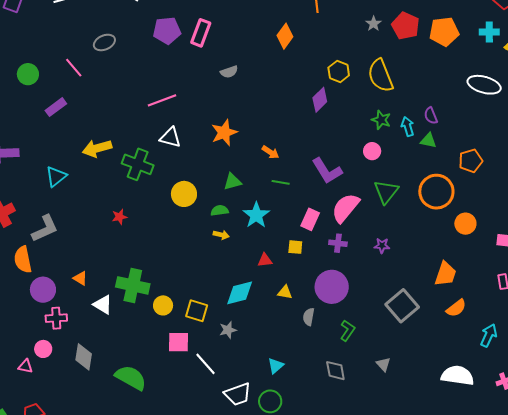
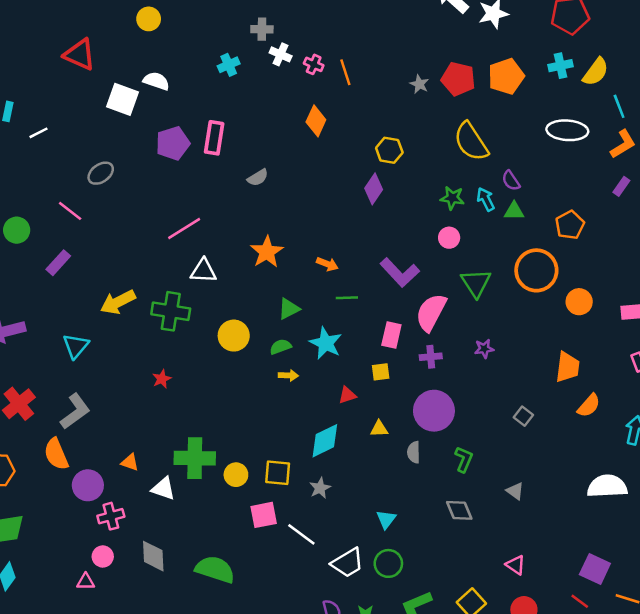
yellow semicircle: (380, 76) -> (471, 142), moved
gray square: (402, 306) -> (523, 416), size x0.5

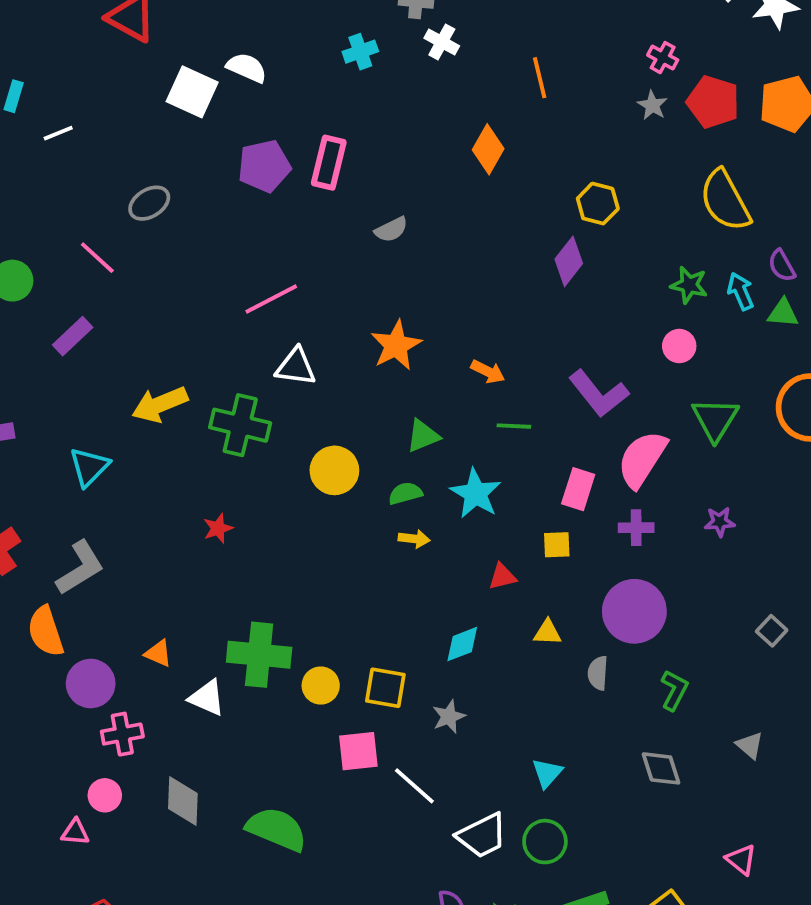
pink cross: (314, 64) -> (663, 58), moved
cyan diamond: (325, 441) -> (462, 644), size x0.7

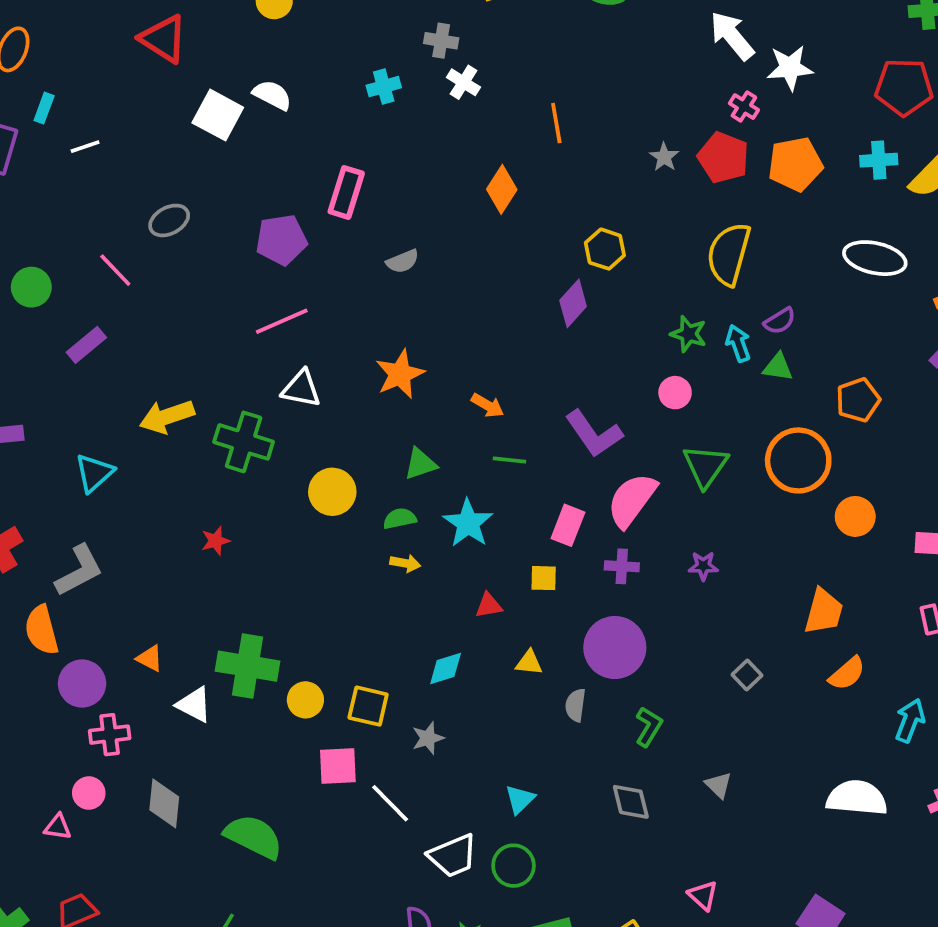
pink cross: (663, 58) -> (744, 107), moved
purple pentagon: (264, 166) -> (281, 240), moved
yellow semicircle: (725, 200) -> (729, 254), turned 40
purple semicircle: (782, 266) -> (780, 321), turned -96

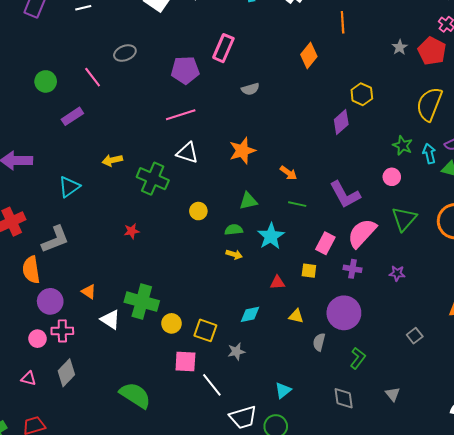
yellow arrow: (167, 417) -> (112, 160), size x0.7
yellow circle: (332, 492) -> (198, 211), size x0.7
pink circle: (89, 793) -> (37, 339), moved
gray diamond: (164, 803) -> (66, 373), moved, turned 32

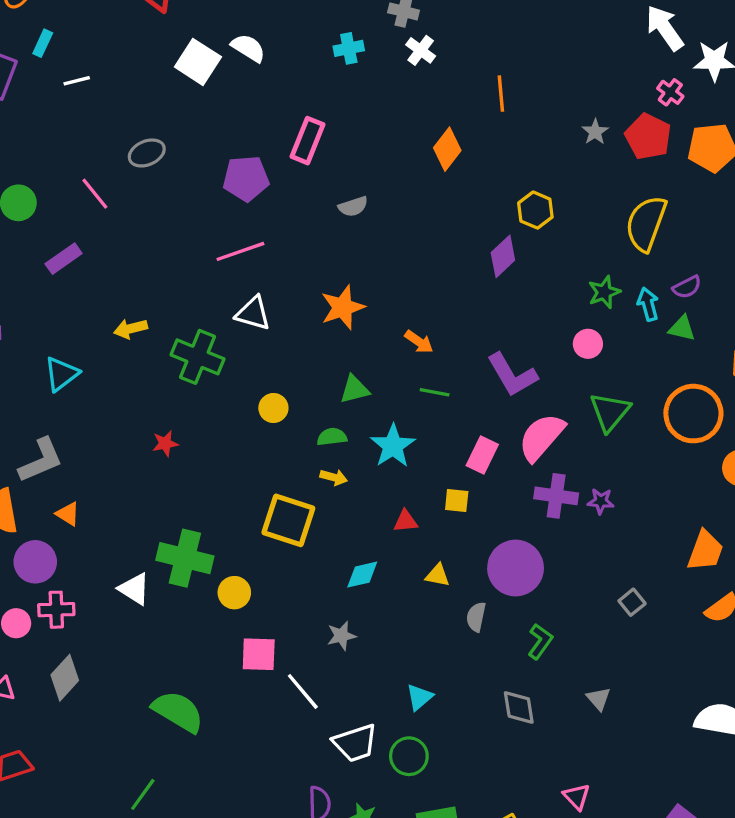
green star: (403, 145) -> (604, 292), turned 30
purple cross: (352, 269) -> (556, 496), moved, size x1.4
orange triangle: (89, 292) -> (68, 514), moved
yellow square: (205, 330) -> (288, 520), moved, size x1.4

